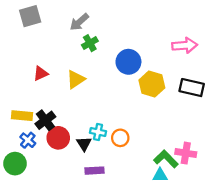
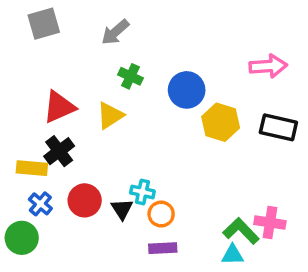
green cross: (90, 43) -> (131, 76), moved, turned -35
red triangle: (41, 73) -> (59, 107), size x1.5
black cross: (45, 120) -> (59, 151), moved
orange circle: (120, 138) -> (161, 214), moved
purple rectangle: (95, 171) -> (163, 248), moved

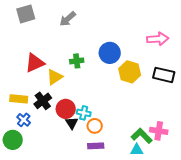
green cross: (131, 76) -> (77, 61), moved, turned -32
yellow triangle: (110, 115) -> (55, 77), moved
black cross: (59, 151) -> (43, 101), moved
red circle: (85, 200) -> (66, 109), moved

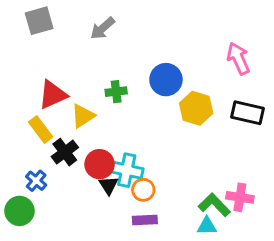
pink arrow: (158, 39) -> (238, 58), turned -110
yellow rectangle: (19, 99) -> (41, 129), moved, turned 48
cyan cross: (84, 113) -> (127, 170), size x1.5

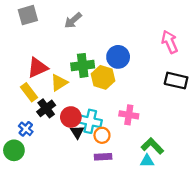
green cross: (116, 92) -> (83, 65), size x1.5
yellow hexagon: (196, 108) -> (103, 77), moved
pink cross: (240, 197) -> (129, 115), moved

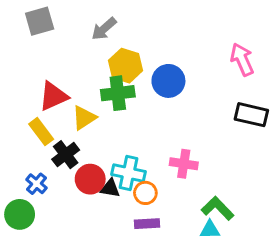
yellow hexagon: (103, 77) -> (125, 66), moved
red circle: (71, 117) -> (90, 179), moved
black triangle: (77, 132) -> (110, 188), turned -48

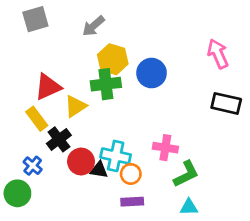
green L-shape: (218, 208) -> (186, 174), moved, turned 108

